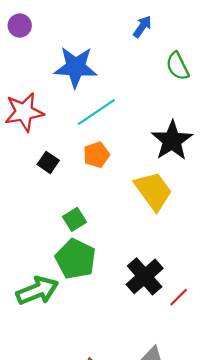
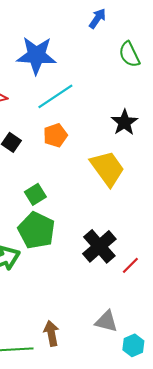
black star: (172, 141) -> (124, 122), size x0.7

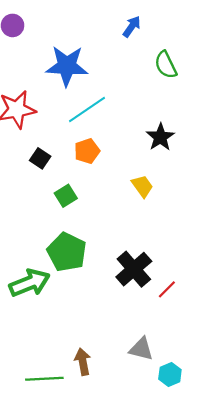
yellow trapezoid: (107, 168) -> (142, 186), size x0.6
green square: (35, 194) -> (66, 196), moved

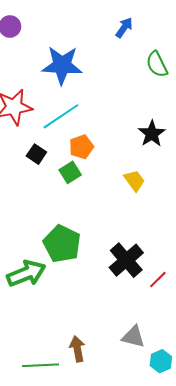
cyan line: (87, 110) -> (61, 116), moved
green square: (66, 196) -> (70, 172), moved

